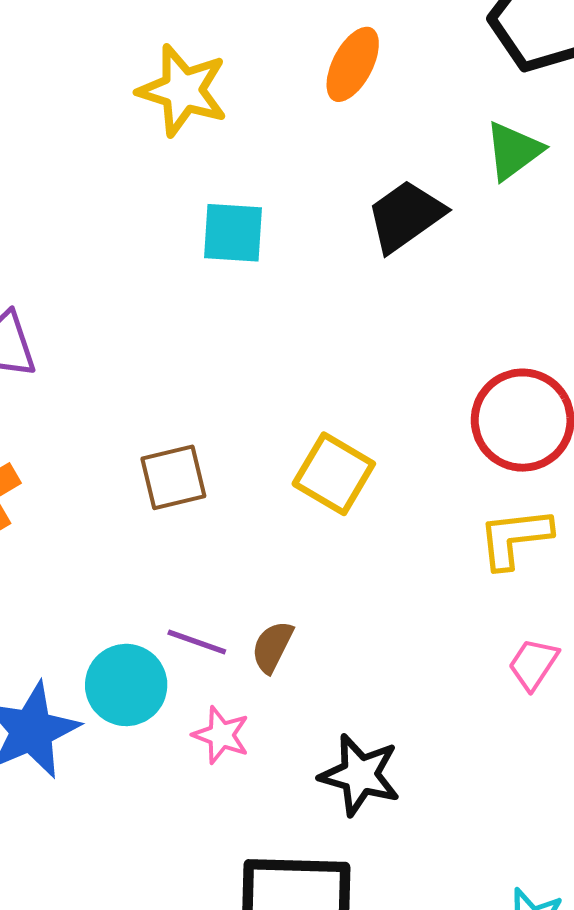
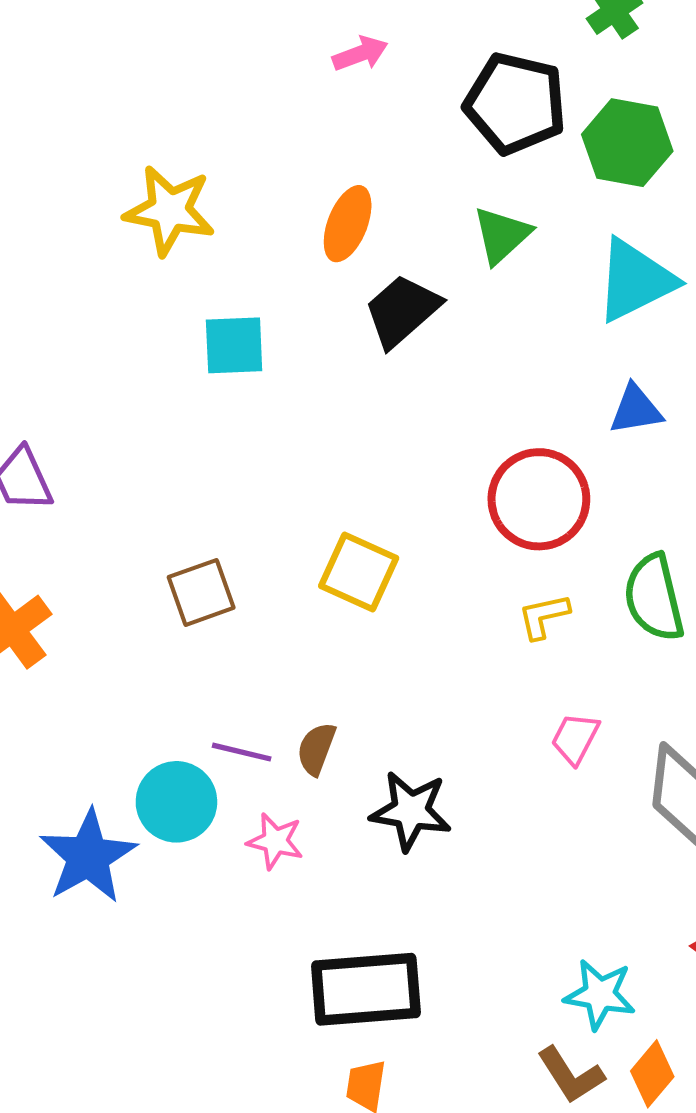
orange ellipse: (353, 64) -> (348, 224), moved
yellow L-shape: (515, 538) -> (544, 616), size x0.7
black star: (360, 775) -> (411, 811), moved

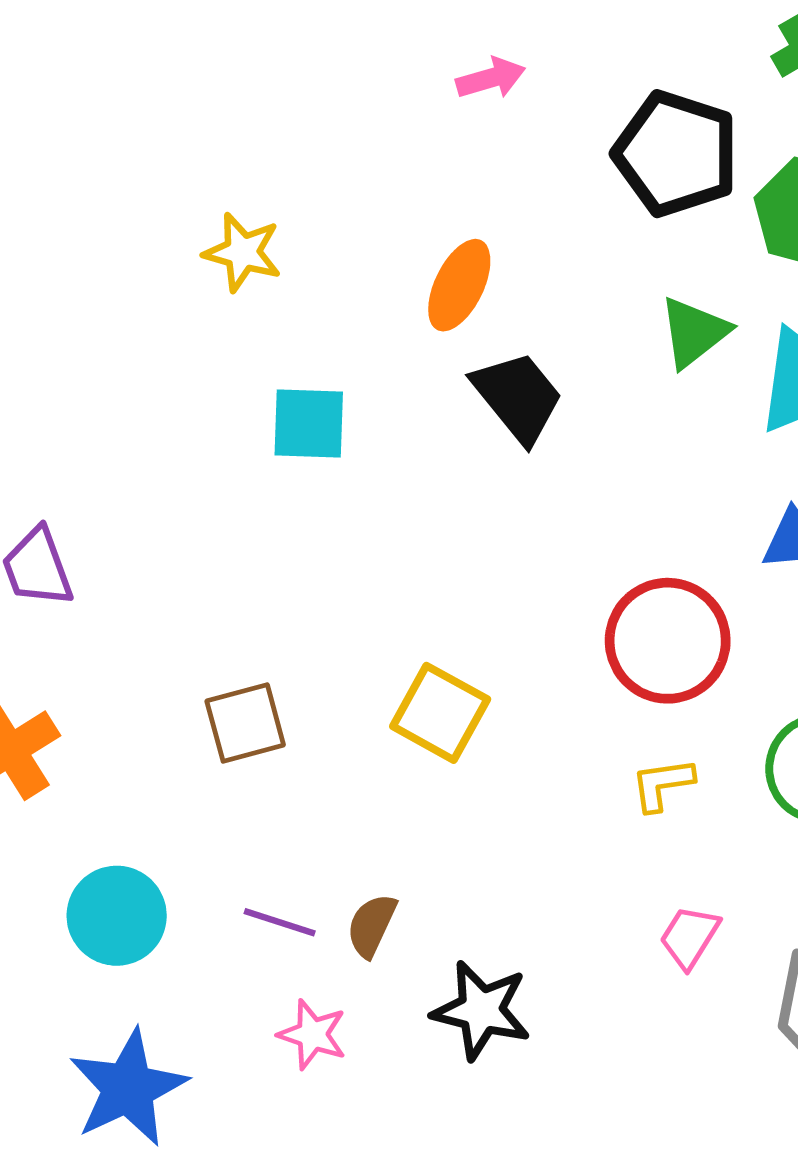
yellow star: (170, 210) -> (243, 252), size x0.7
green triangle: (502, 235) -> (694, 332), moved
black trapezoid: (402, 311) -> (518, 397), turned 88
cyan circle: (176, 802) -> (117, 916), moved
blue star: (88, 856) -> (128, 1088), moved

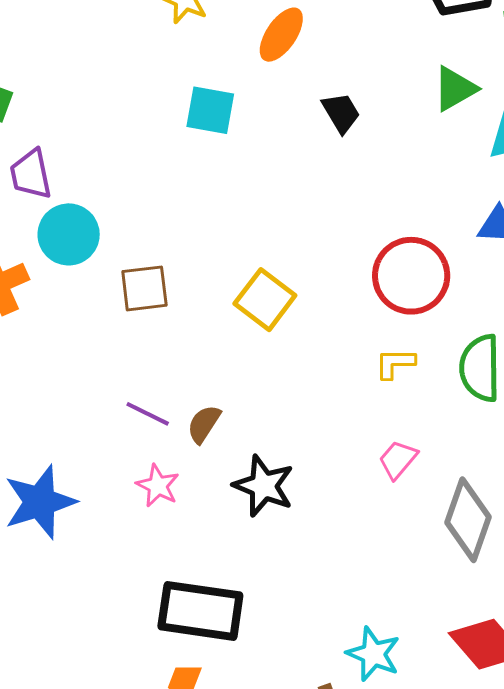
orange ellipse: (459, 285) -> (281, 35), moved
black trapezoid: (518, 397) -> (341, 113), size x0.7
cyan circle: (117, 916) -> (69, 234), moved

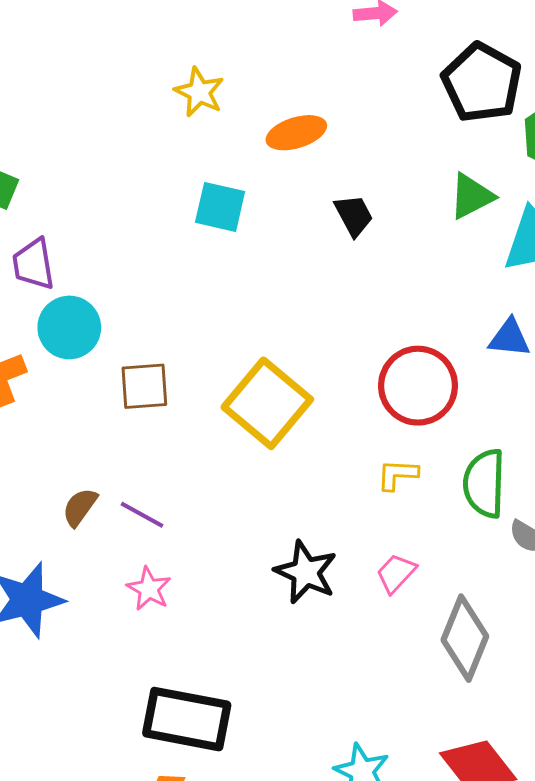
orange ellipse: (281, 35) -> (296, 133), turned 36
yellow square: (265, 300) -> (267, 403), size x1.4
brown semicircle: (204, 424) -> (80, 507), moved
black star: (264, 486) -> (306, 572), moved

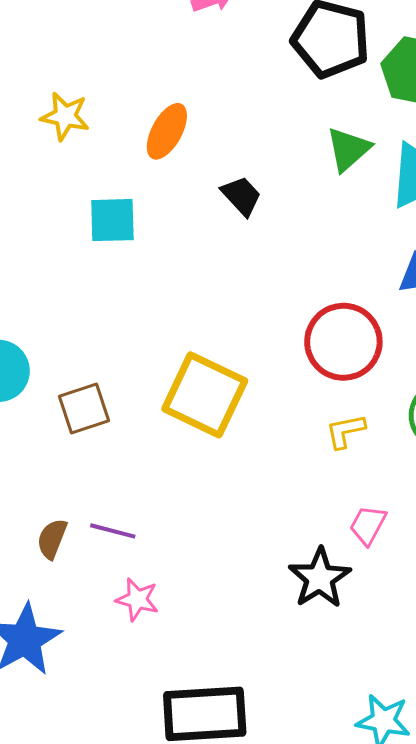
orange ellipse: (296, 133) -> (167, 131), turned -30
black star: (306, 572) -> (320, 578), moved, turned 30

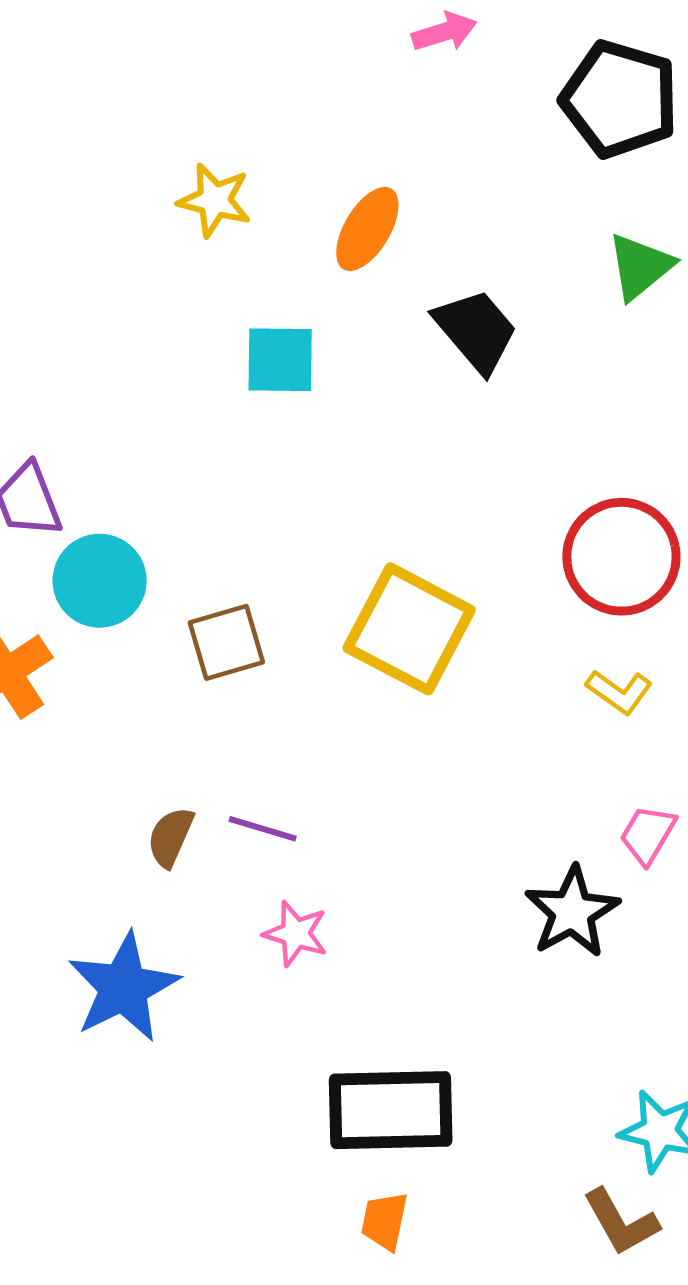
black trapezoid: (241, 196) -> (476, 331), size x1.4
yellow L-shape: (345, 431) -> (619, 692), turned -135

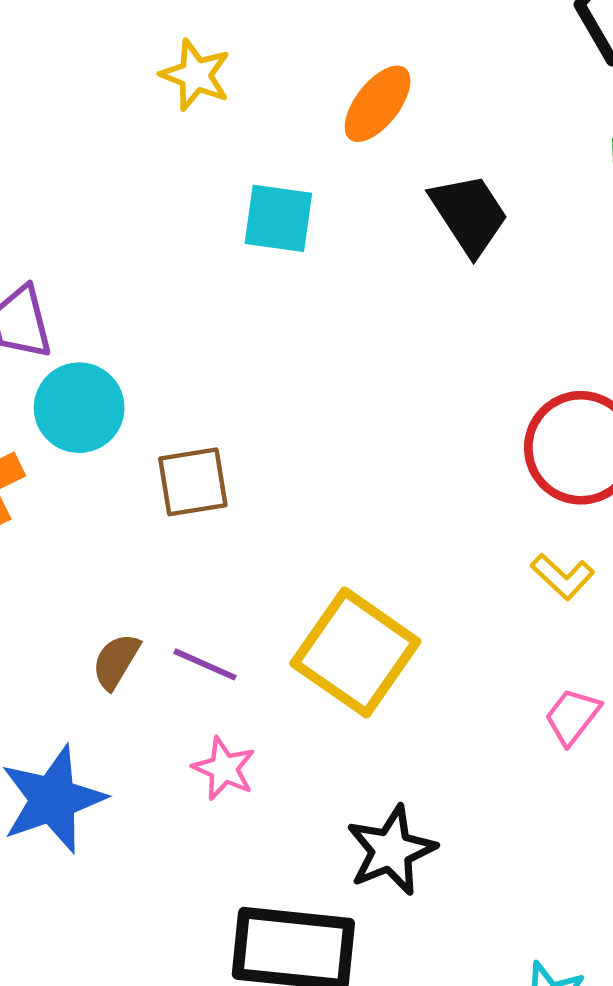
yellow star: (215, 200) -> (195, 75), moved
yellow square: (409, 629) -> (355, 652), moved
black star: (572, 912) -> (391, 850), moved

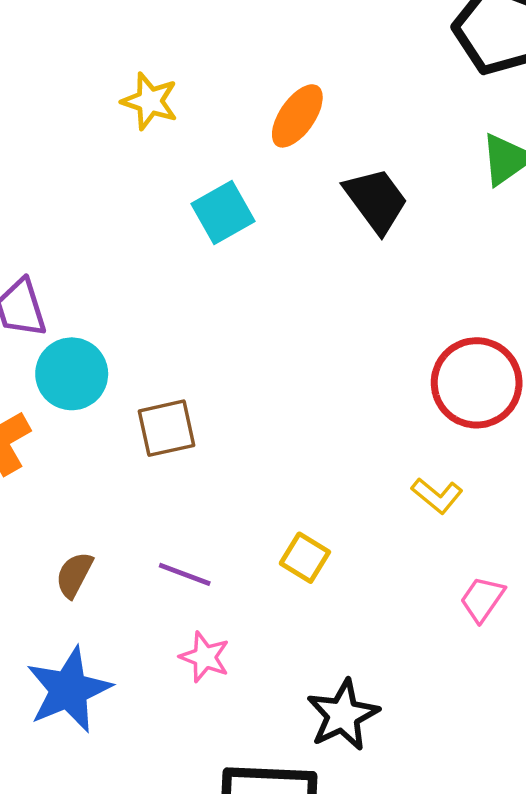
cyan square: (278, 218) -> (223, 213), turned -34
yellow L-shape: (562, 576) -> (437, 496), moved
yellow square: (355, 652) -> (305, 558), size x0.5
brown semicircle: (116, 661) -> (74, 575), moved

